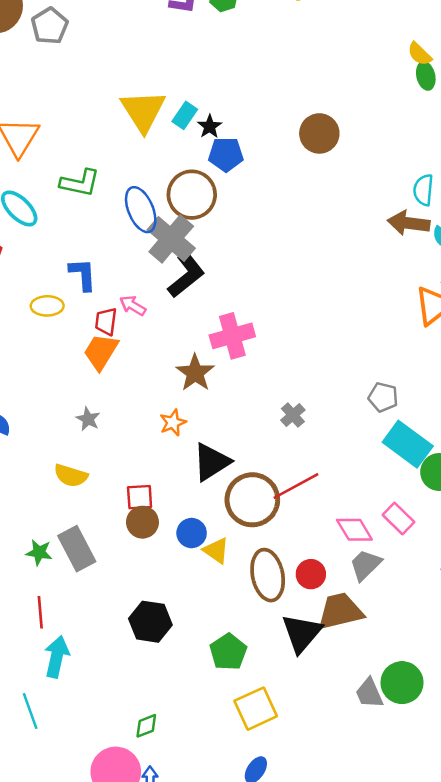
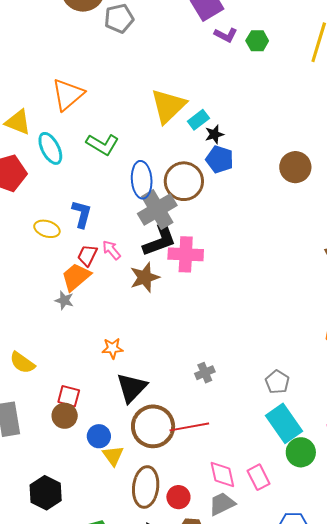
pink cross: (232, 336) -> (186, 254), moved
brown star: (195, 373) -> (145, 277), moved
gray star: (88, 419) -> (64, 300), moved, turned -30
black triangle: (211, 462) -> (132, 388), turned -32

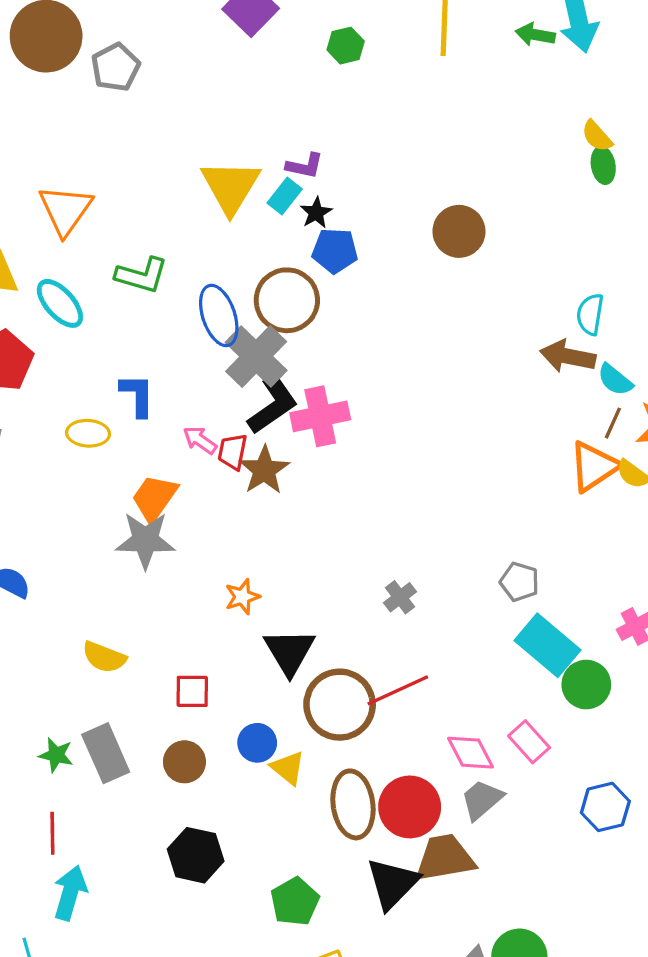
purple L-shape: (226, 35) -> (305, 166), moved
red trapezoid: (87, 255) -> (233, 452), moved
gray star: (64, 300) -> (145, 540), size x1.8
brown circle: (65, 416) -> (184, 762), moved
red circle: (178, 497) -> (410, 807), size x1.6

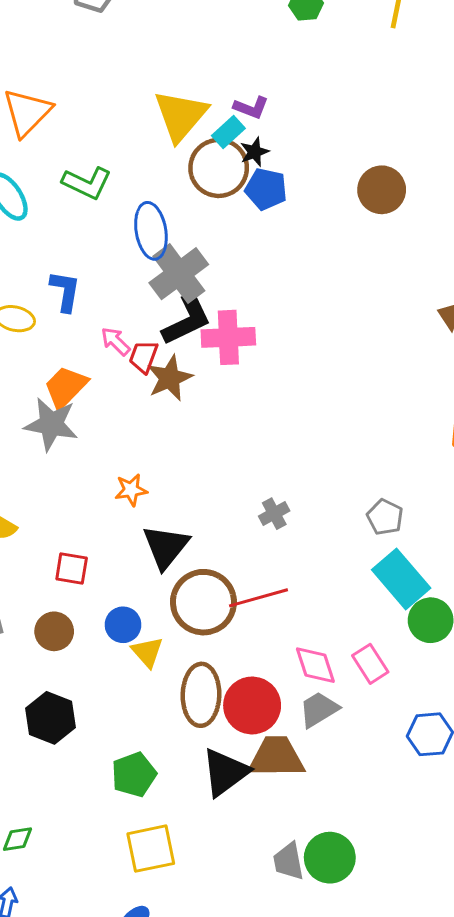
brown circle: (287, 300) -> (219, 168), moved

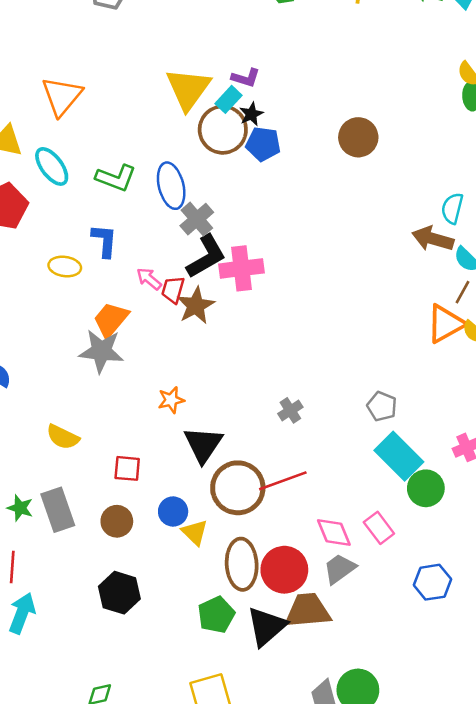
green L-shape: (87, 183) -> (116, 178), moved
gray cross: (179, 274) -> (197, 219), size x0.7
green pentagon: (134, 775) -> (216, 615), moved

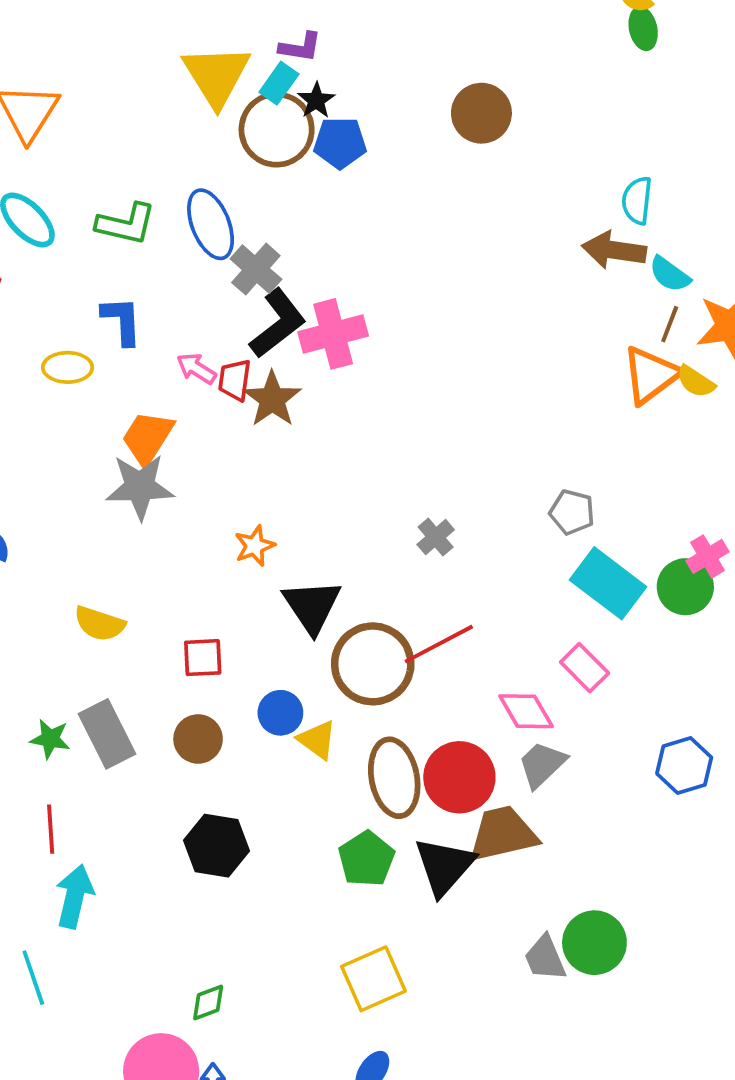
green circle: (426, 488) -> (685, 587), moved
pink rectangle: (379, 528) -> (585, 668), moved

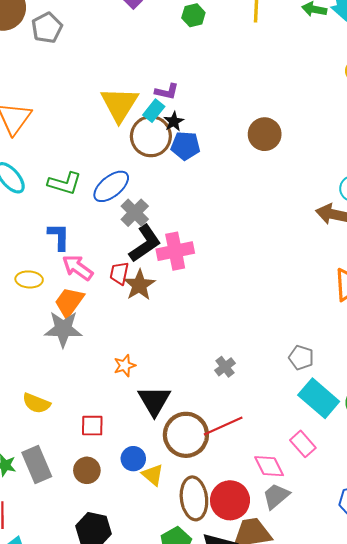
blue ellipse: (211, 224) -> (111, 186), turned 69
yellow ellipse: (68, 367) -> (29, 279), moved
pink arrow: (196, 369) -> (78, 268), moved, size x1.4

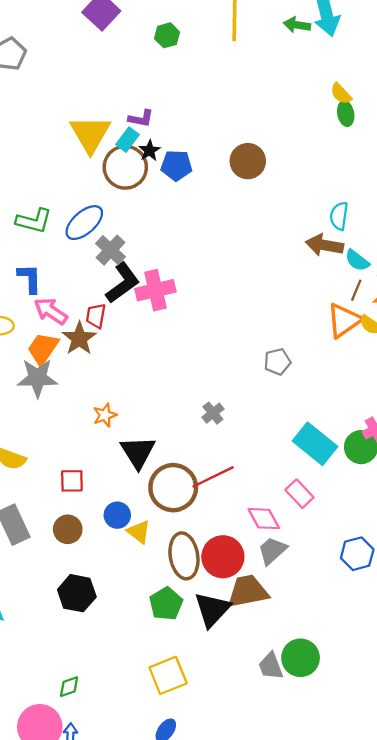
blue pentagon: (186, 146) -> (176, 165), moved
brown star: (139, 285) -> (79, 338), moved
gray pentagon: (301, 358) -> (277, 362), moved, turned -30

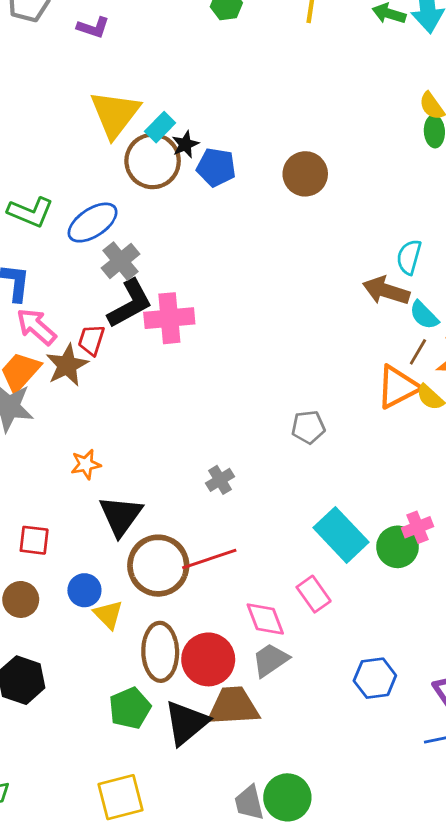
purple L-shape: (141, 118) -> (93, 27), moved

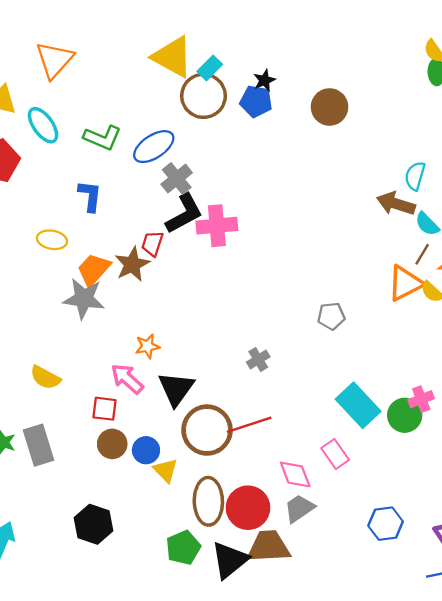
yellow triangle: (115, 114) -> (173, 57), turned -39
black star: (185, 144) -> (264, 80), moved
pink arrow: (36, 327) -> (127, 379), moved
brown circle: (21, 599) -> (112, 444), moved

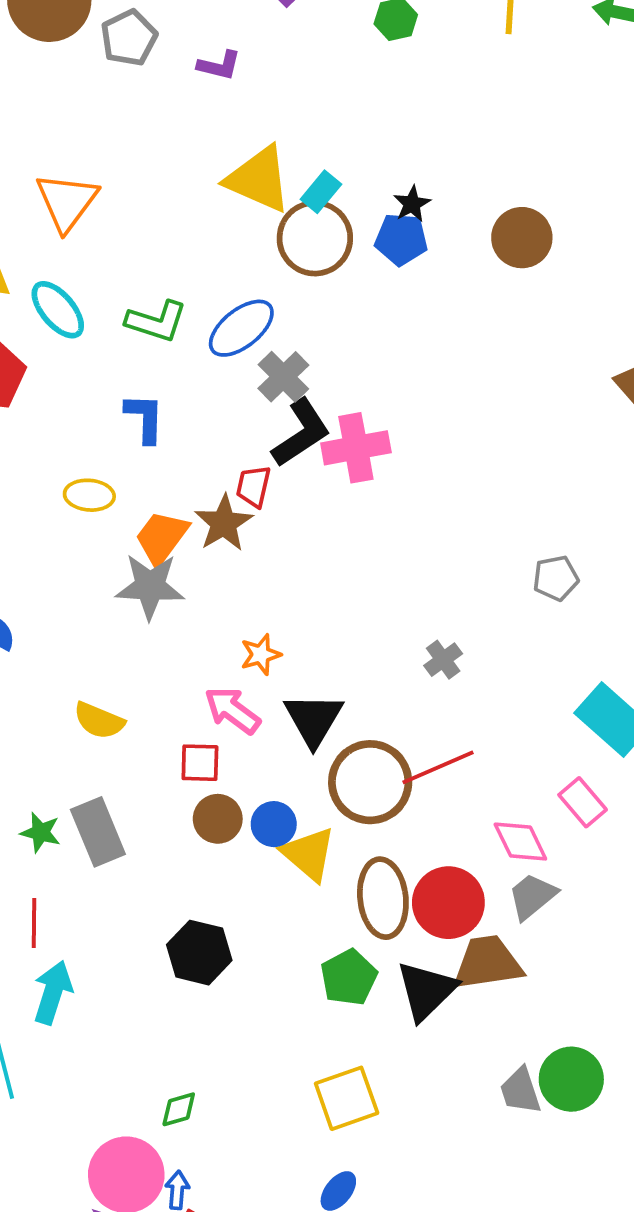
yellow triangle: (166, 470) -> (309, 854), size x1.4

